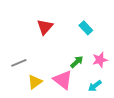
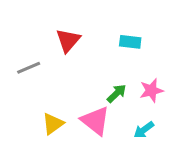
cyan rectangle: (86, 28) -> (130, 42), turned -40
gray line: (19, 63) -> (29, 68), moved

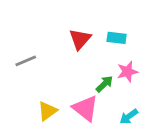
red triangle: (68, 40) -> (80, 39), moved
pink star: (151, 90) -> (127, 72), moved

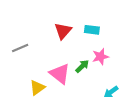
pink triangle: (85, 108) -> (60, 74), moved
cyan arrow: (129, 116) -> (111, 92), moved

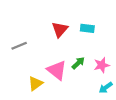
pink star: (100, 57) -> (102, 65), moved

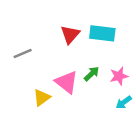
cyan rectangle: (87, 28) -> (102, 33), size x1.5

